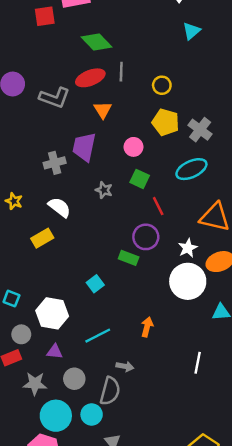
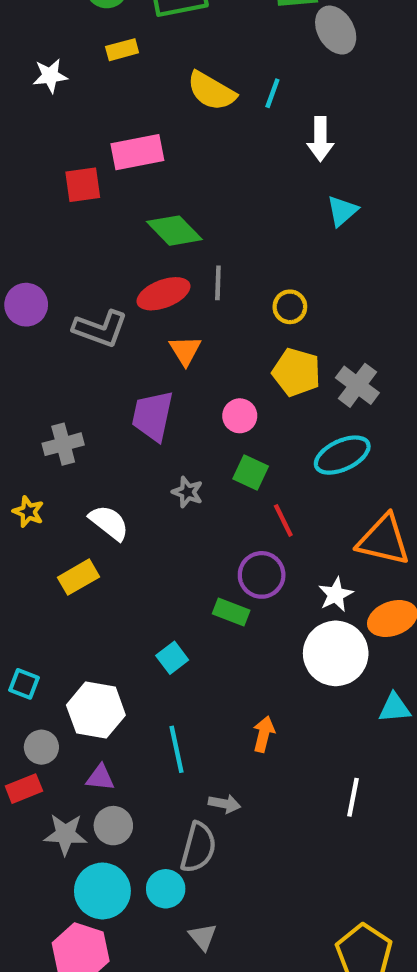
gray cross: (55, 163) -> (63, 444), moved
cyan line: (98, 336) -> (177, 749), turned -75
gray circle: (74, 379) -> (113, 826), moved

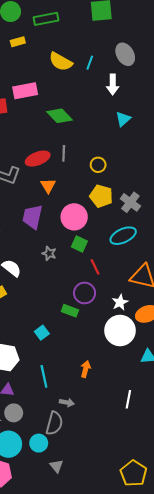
gray ellipse: (336, 30) -> (125, 54), moved
green diamond: (174, 231) -> (60, 116), moved
pink circle: (240, 416) -> (74, 217), size x1.6

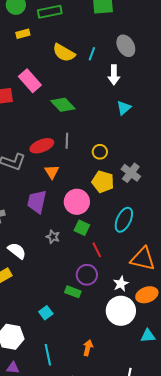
pink rectangle: (25, 91) -> (30, 81), turned 60
gray cross: (130, 202) -> (131, 173), moved
cyan ellipse: (123, 236) -> (124, 220), turned -40

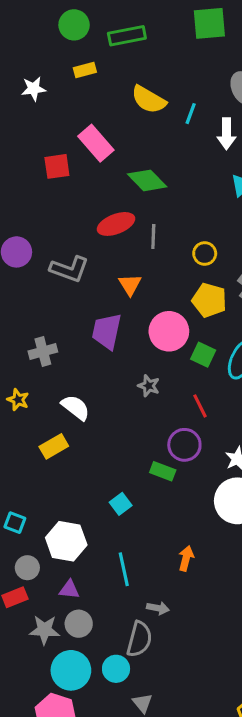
cyan line: (92, 54) -> (191, 114), moved
red ellipse: (42, 146) -> (116, 224), moved
green square: (82, 228) -> (203, 355), moved
gray star: (53, 237) -> (149, 386), moved

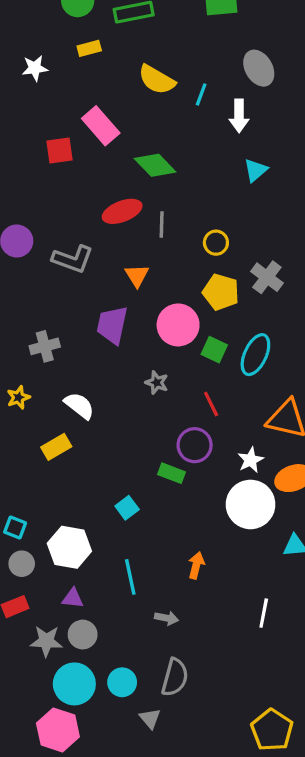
yellow star: (18, 400) -> (18, 397), turned 30
gray circle: (27, 568) -> (22, 564), moved
gray semicircle: (139, 639) -> (175, 677), moved

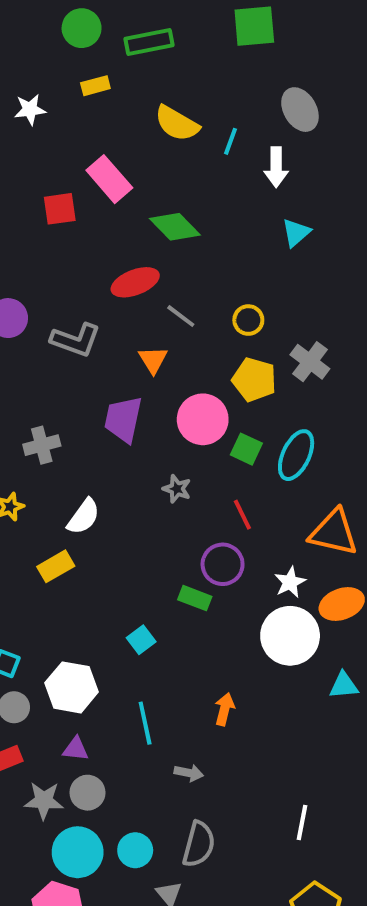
gray line: (162, 225) -> (181, 316), moved, turned -55
white semicircle: (79, 406) -> (84, 517), turned 88
white line: (264, 613) -> (302, 822), moved

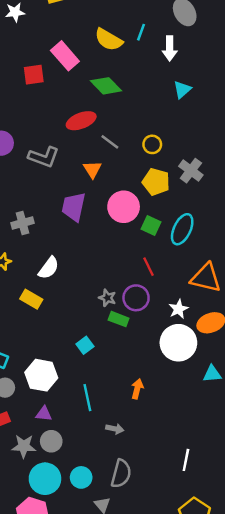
yellow semicircle: (177, 123) -> (109, 40), moved
gray star: (177, 489) -> (107, 298), moved
yellow rectangle: (56, 566) -> (31, 299), turned 60

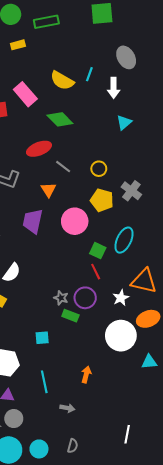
green square: (151, 225) -> (98, 251), moved
white star: (178, 309) -> (121, 298), moved
cyan square: (85, 345) -> (42, 338), turned 32
gray semicircle: (121, 474) -> (73, 446), size x0.6

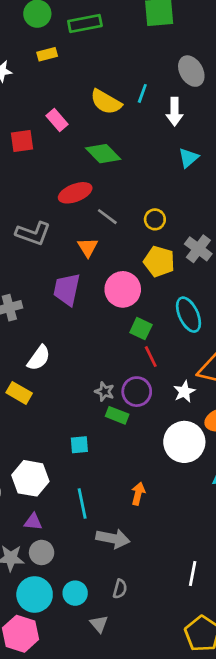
pink rectangle: (25, 94) -> (57, 120), size x0.7
cyan ellipse: (124, 240) -> (188, 315), turned -50
green square: (98, 251) -> (141, 329), moved
gray arrow: (67, 408) -> (113, 539), size x1.6

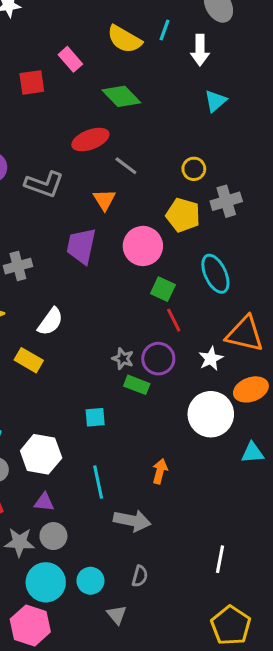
yellow circle: (155, 219) -> (194, 169), moved
gray cross: (198, 249) -> (226, 201), turned 36

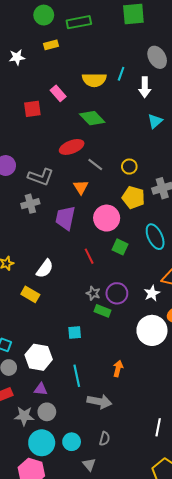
yellow semicircle: (124, 39) -> (94, 80), turned -30
yellow circle: (194, 169) -> (129, 167), moved
gray cross: (18, 266) -> (30, 204), moved
red line: (174, 320) -> (89, 256), moved

